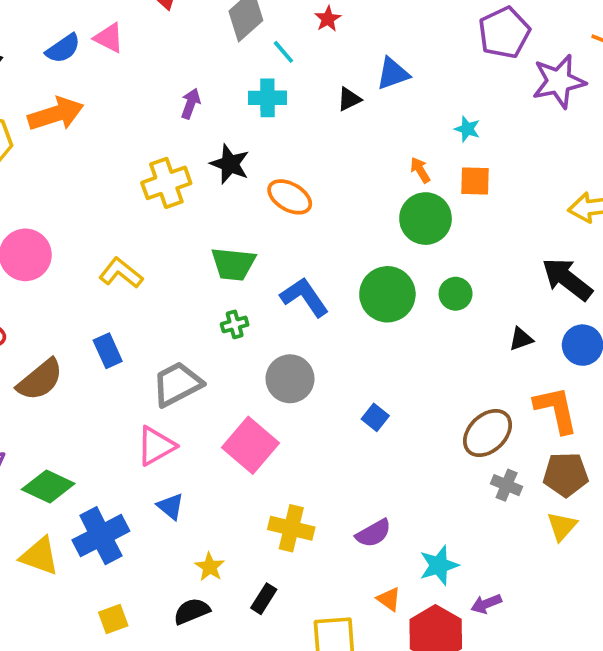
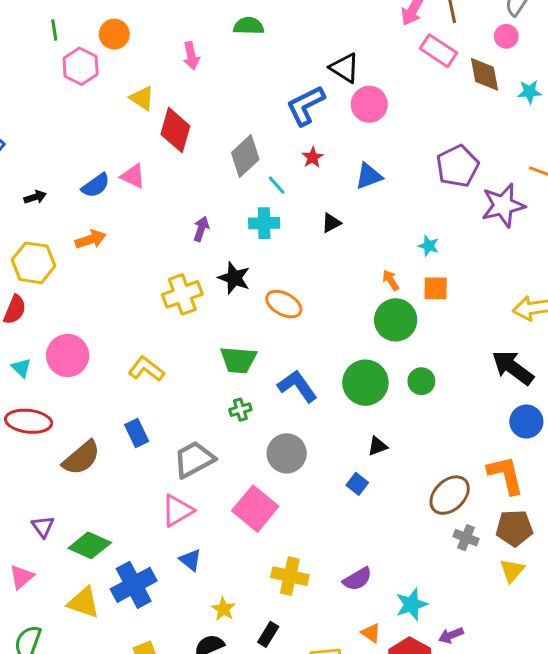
blue triangle: (393, 74) -> (369, 176), moved
orange arrow: (56, 114) -> (91, 239), size x0.7
black triangle: (521, 339) -> (378, 446), moved

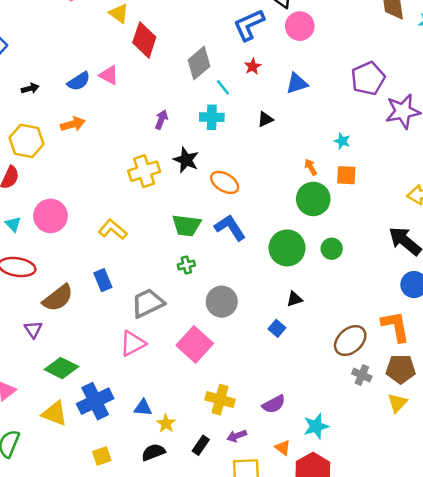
blue L-shape: (297, 386) -> (230, 228), moved
purple triangle: (43, 527) -> (33, 329), moved
blue triangle: (190, 560) -> (143, 408), moved, turned -36
purple arrow: (451, 635) -> (237, 436), moved

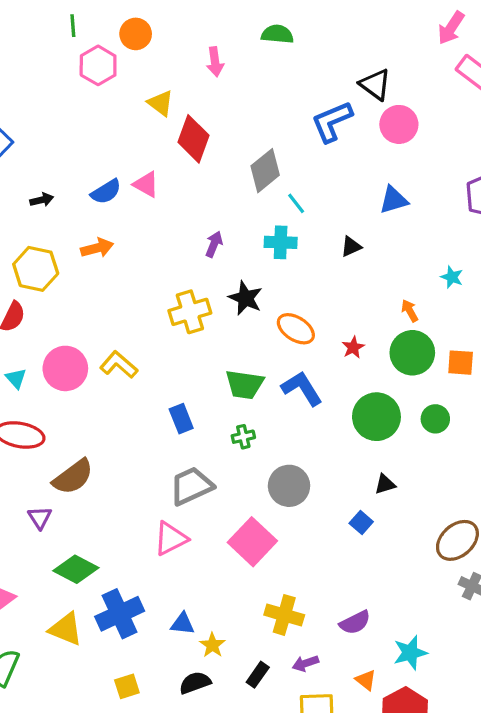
red star: (253, 66) -> (353, 347), moved
orange square: (346, 175) -> (461, 363), moved
yellow L-shape: (113, 229) -> (119, 365), moved
blue rectangle: (103, 280) -> (181, 419), moved

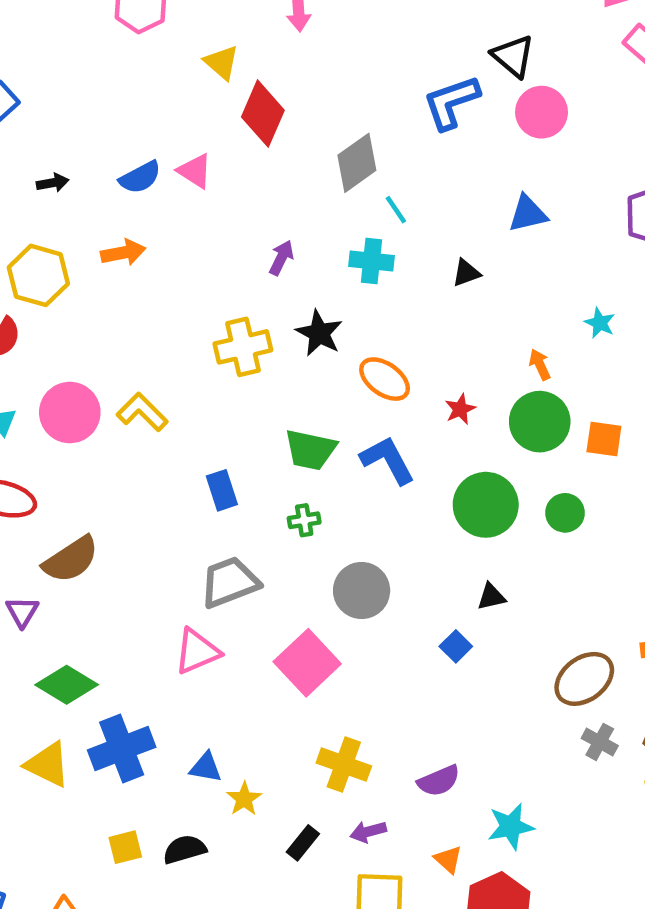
black semicircle: (195, 683) -> (185, 849), moved

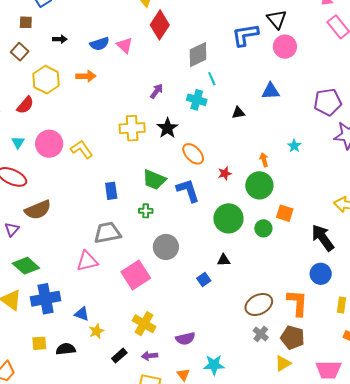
orange square: (604, 439) -> (285, 213), moved

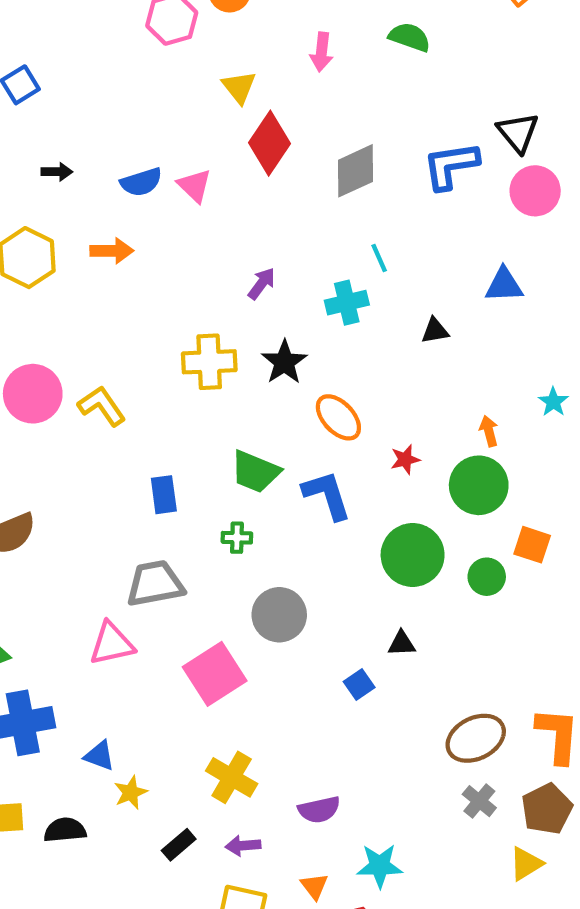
gray diamond: (198, 55) -> (356, 171), moved
cyan cross: (197, 100) -> (347, 303), turned -30
brown pentagon: (293, 337) -> (547, 809), turned 30

